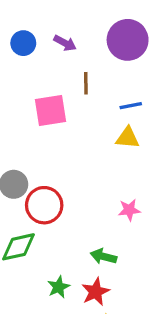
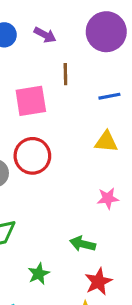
yellow triangle: (128, 138) -> (106, 142), moved
red circle: (44, 205) -> (32, 156), moved
red star: (95, 292) -> (98, 282), moved

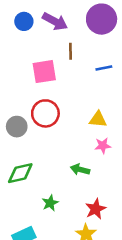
purple arrow: (45, 35) -> (55, 21), size x1.5
yellow triangle: (106, 142) -> (98, 119), moved
green arrow: (83, 244) -> (80, 170), moved

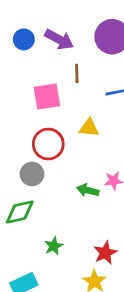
yellow triangle: (98, 119) -> (89, 128), moved
gray circle: (17, 127) -> (32, 174), moved
green arrow: (80, 170) -> (88, 190), moved

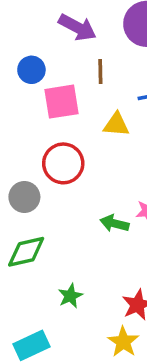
blue circle: (24, 39) -> (31, 70), moved
yellow triangle: (89, 128) -> (116, 125), moved
gray circle: (32, 174) -> (24, 197), moved

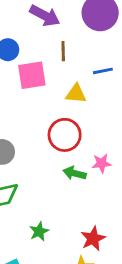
red circle: (63, 163) -> (65, 135), moved

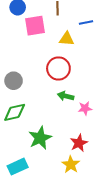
pink star: (102, 163) -> (85, 108), moved
green star: (39, 231) -> (40, 138), size x1.6

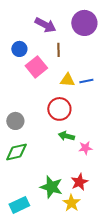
blue line: (86, 23) -> (86, 81), moved
pink square: (35, 26) -> (36, 67), turned -30
green star: (40, 138) -> (51, 187), moved, turned -30

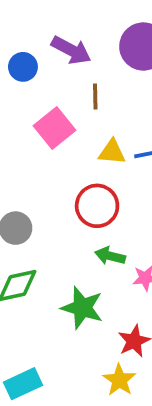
blue circle: (19, 49) -> (23, 67), moved
green star: (51, 187) -> (82, 308), moved

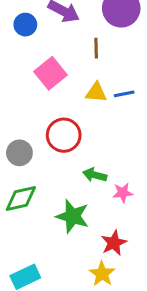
brown line: (95, 97) -> (96, 48), moved
red circle: (97, 206) -> (64, 135), moved

